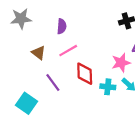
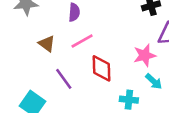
cyan cross: (108, 87) -> (129, 100), moved

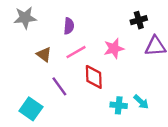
pink star: (145, 55) -> (114, 49), moved
cyan arrow: (154, 81) -> (141, 102), moved

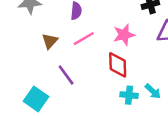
brown triangle: (44, 54) -> (50, 41), turned 35
red diamond: (94, 77) -> (118, 65), moved

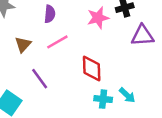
pink star: (124, 35) -> (98, 18), moved

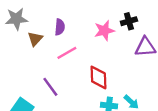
brown triangle: (23, 44) -> (35, 39), moved

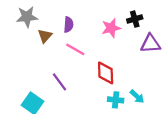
pink line: (67, 53) -> (75, 49), turned 60

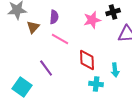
cyan arrow: (137, 96) -> (115, 70), moved, turned 40

